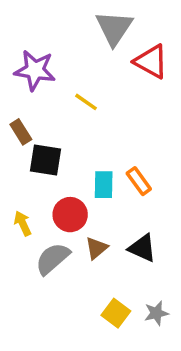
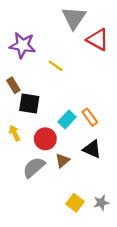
cyan rectangle: (104, 185) -> (67, 119), turned 42
yellow arrow: (23, 223) -> (15, 133), moved
black triangle: (142, 248) -> (92, 149), moved

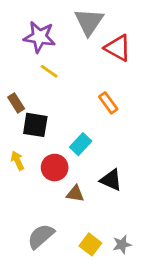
purple star: (22, 45) -> (39, 37), moved
yellow line: (56, 66) -> (49, 71), moved
orange rectangle: (90, 117) -> (108, 103), moved
brown triangle: (62, 160) -> (75, 194), turned 49
gray semicircle: (34, 167) -> (41, 236), moved

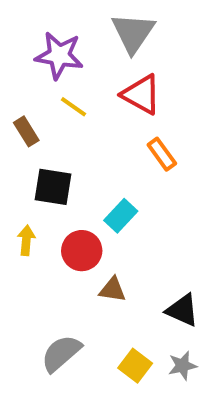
red triangle: (118, 48) -> (141, 94), moved
brown rectangle: (16, 103) -> (26, 131), moved
yellow arrow: (17, 161) -> (26, 240), turned 30
black triangle: (111, 180) -> (182, 310), moved

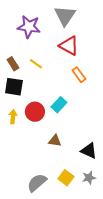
yellow line: (74, 107) -> (36, 64), moved
black square: (53, 187) -> (14, 87), moved
red circle: (82, 251) -> (35, 112), moved
gray semicircle: (61, 353) -> (37, 183), moved

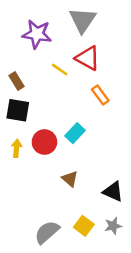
yellow line: (36, 64) -> (60, 70), moved
brown triangle: (55, 141) -> (70, 179), turned 32

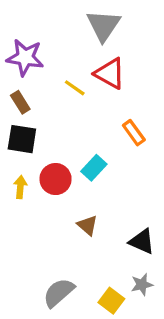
purple star: (37, 34) -> (25, 57), moved
orange rectangle: (100, 95) -> (134, 133), moved
yellow square: (84, 226) -> (111, 301), moved

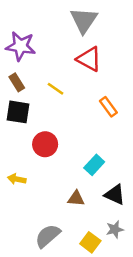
yellow line: (75, 88) -> (55, 89), moved
cyan rectangle: (94, 168) -> (94, 165), moved
yellow arrow: (20, 187) -> (17, 179), moved, turned -84
brown triangle: (87, 225) -> (76, 198), moved, turned -36

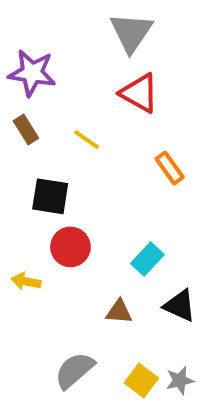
black square: (18, 112) -> (50, 196), moved
red circle: (45, 144) -> (70, 247), moved
gray star: (115, 229) -> (180, 381), moved

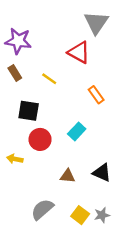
gray triangle: (131, 32) -> (96, 23), moved
cyan rectangle: (147, 259) -> (77, 131), moved

